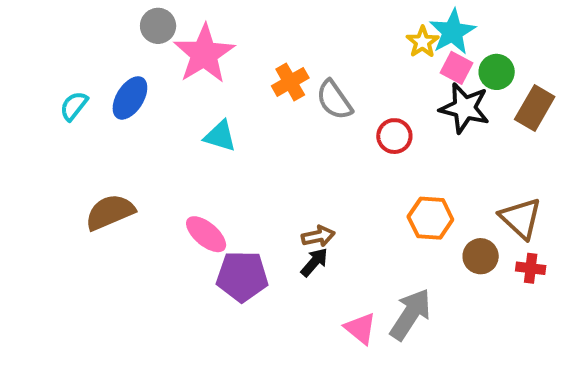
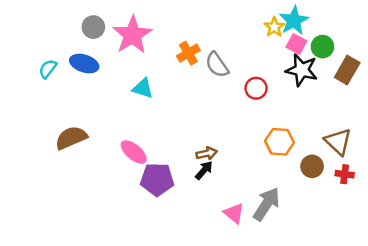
gray circle: (158, 26) -> (93, 27), moved
blue ellipse: (130, 98) -> (84, 64), turned 76

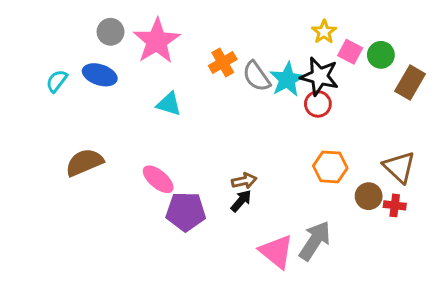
cyan star: (294, 21) -> (287, 79), moved
black star: (302, 70) -> (319, 76), moved
red circle: (256, 88) -> (318, 104), moved
red cross: (345, 174) -> (395, 205), moved
pink triangle: (234, 213) -> (276, 251), size x1.4

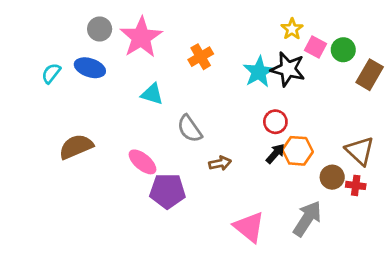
gray semicircle: (256, 76) -> (190, 129), moved
red circle: (318, 104) -> (275, 122), moved
black arrow: (241, 201) -> (275, 154), moved
gray arrow: (315, 241) -> (307, 219), moved

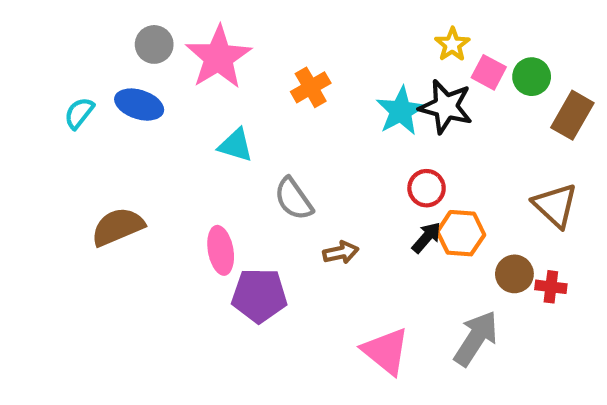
brown triangle: (360, 151) -> (555, 205), moved
pink ellipse: (143, 162) -> (221, 250), turned 40

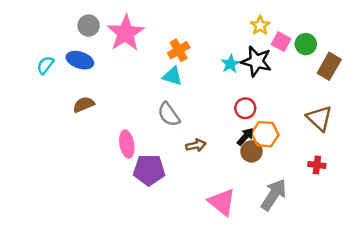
cyan star: (401, 111) -> (230, 64), size x0.7
cyan triangle: (236, 145) -> (172, 76), moved
brown semicircle: (118, 227) -> (84, 105), moved, size x0.7
brown circle: (514, 274) -> (251, 151), moved

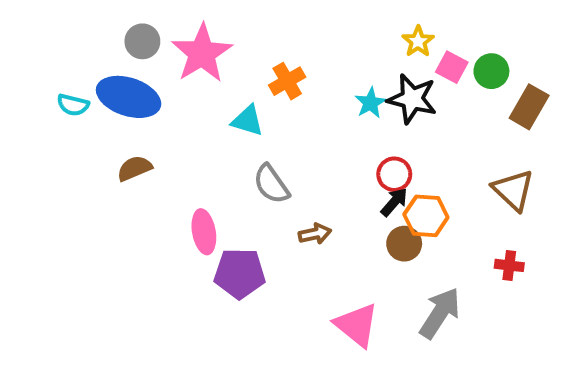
blue ellipse: (80, 60) -> (129, 97), size x1.4
cyan semicircle: (45, 65) -> (73, 105), turned -114
cyan triangle: (172, 76) -> (248, 121), moved
black arrow: (245, 137) -> (394, 202), moved

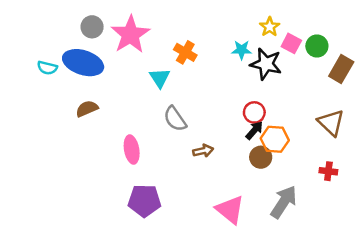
orange cross: (287, 81) -> (185, 52), turned -30
cyan star: (370, 103) -> (242, 50), moved, turned 30
cyan triangle: (248, 121) -> (160, 78), turned 40
purple pentagon: (240, 273) -> (144, 201), moved

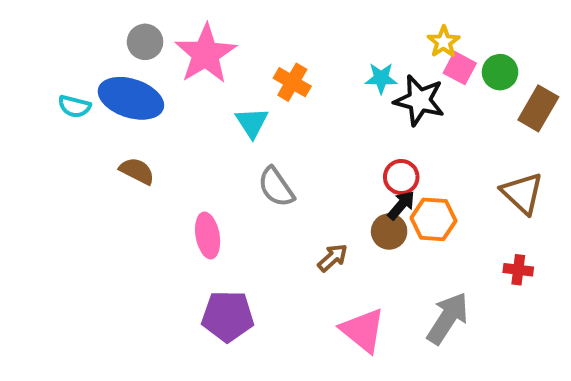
yellow star: (270, 27) -> (444, 42), moved
brown semicircle: (87, 109) -> (137, 171), turned 50
brown arrow: (203, 151) -> (333, 258), moved, turned -30
brown circle: (261, 157) -> (389, 231), moved

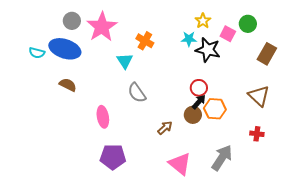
yellow star: (444, 42) -> (203, 21), moved
green circle: (500, 72) -> (248, 24), moved

